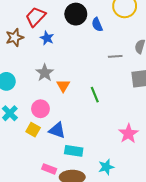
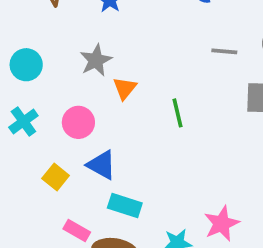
yellow square: (33, 130) -> (56, 177), moved
pink star: (128, 134) -> (222, 224), moved

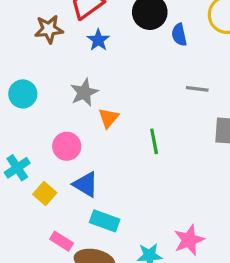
cyan cross: (23, 121) -> (17, 168), moved

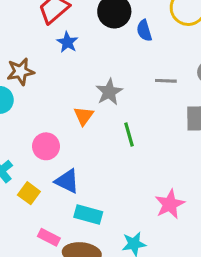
brown star: (49, 29) -> (20, 71), moved
gray star: (84, 92) -> (109, 92), moved
pink star: (189, 240) -> (170, 204), moved

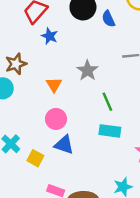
orange triangle: (84, 116) -> (54, 85), moved
pink circle: (46, 146) -> (56, 119), moved
cyan rectangle: (88, 214) -> (110, 131), moved

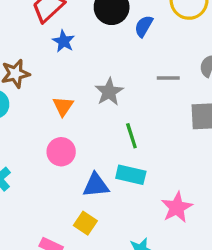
blue semicircle: (108, 19) -> (144, 26), turned 49
blue triangle: (64, 145) -> (96, 185), moved, turned -30
yellow square: (35, 158) -> (85, 223), moved

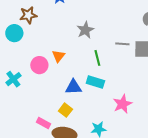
gray line: (168, 78) -> (122, 44), moved
orange triangle: (63, 106) -> (58, 56), moved
pink circle: (61, 152) -> (39, 65), moved

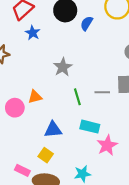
gray line: (122, 44) -> (102, 92), moved
orange triangle: (58, 56) -> (35, 97), turned 40
cyan rectangle: (95, 82) -> (90, 127), moved

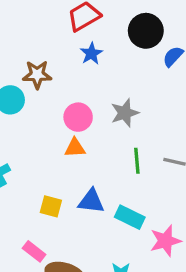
pink circle: (15, 108) -> (78, 117), moved
cyan rectangle: (90, 127) -> (130, 217), moved
yellow square: (46, 155) -> (51, 206), moved, turned -32

